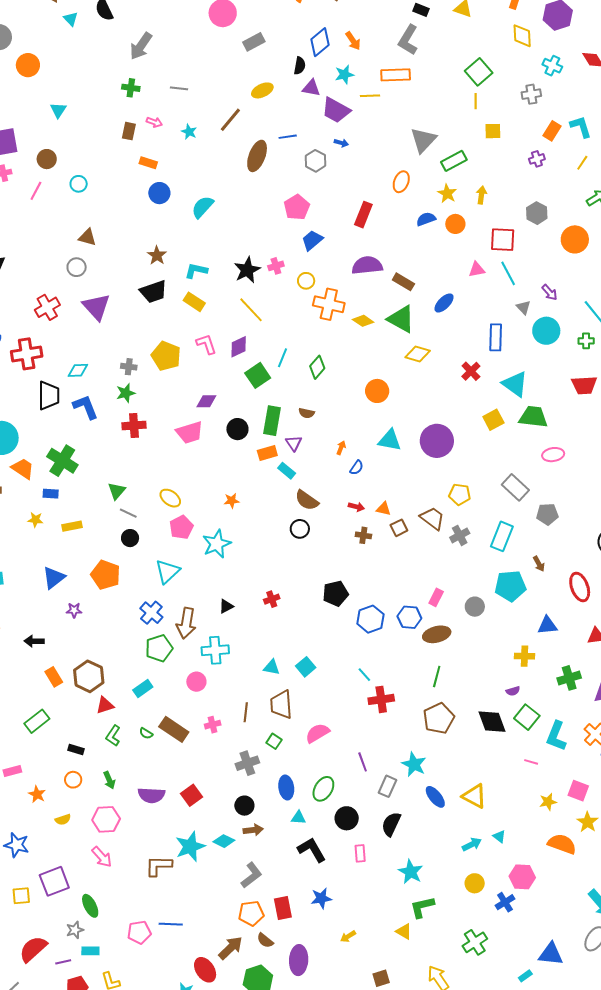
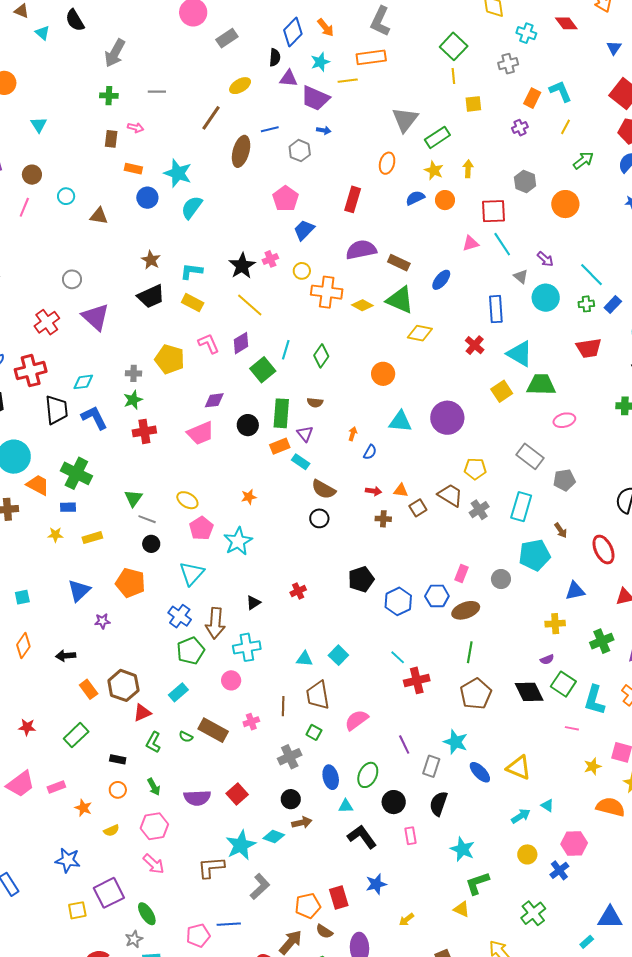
cyan star: (189, 132) -> (178, 173), moved, size x1.8
brown triangle: (87, 237) -> (99, 216), moved
gray L-shape: (251, 875) -> (260, 887), moved

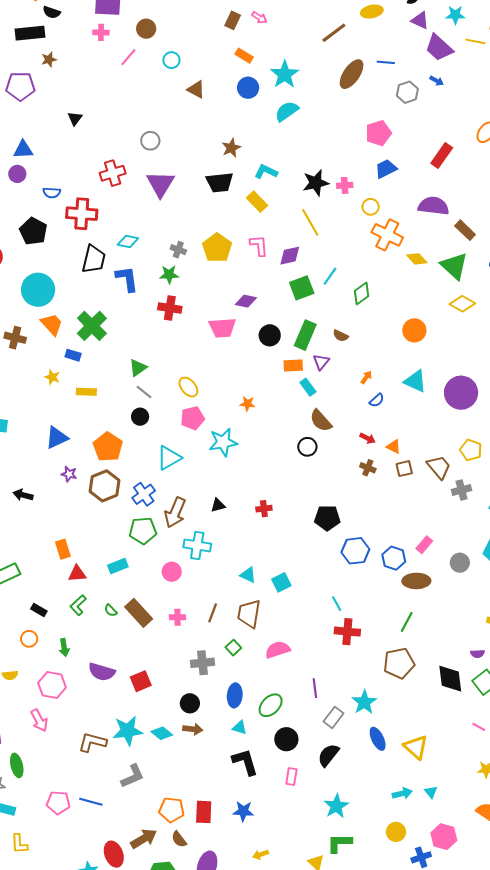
brown hexagon: (123, 685) -> (105, 486), moved
orange rectangle: (89, 689) -> (63, 549), moved

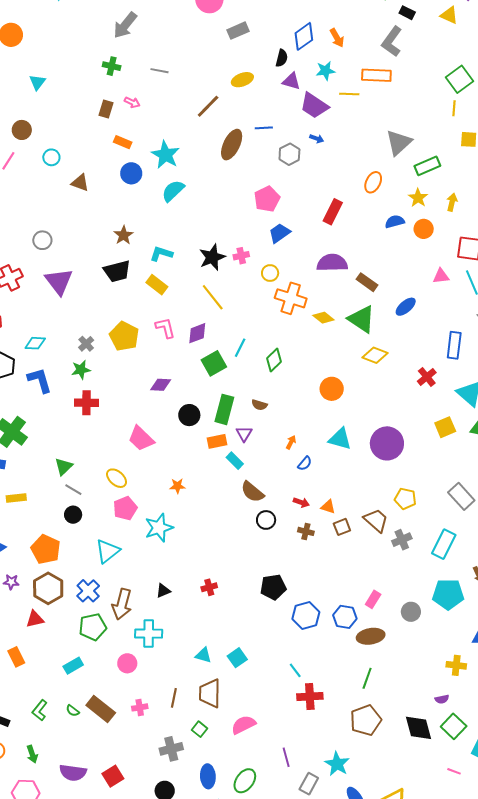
gray cross: (178, 250) -> (86, 344), turned 35
pink trapezoid: (222, 328) -> (141, 438), moved, turned 56
black circle: (307, 447) -> (266, 520), moved
red triangle: (77, 574) -> (35, 619), moved

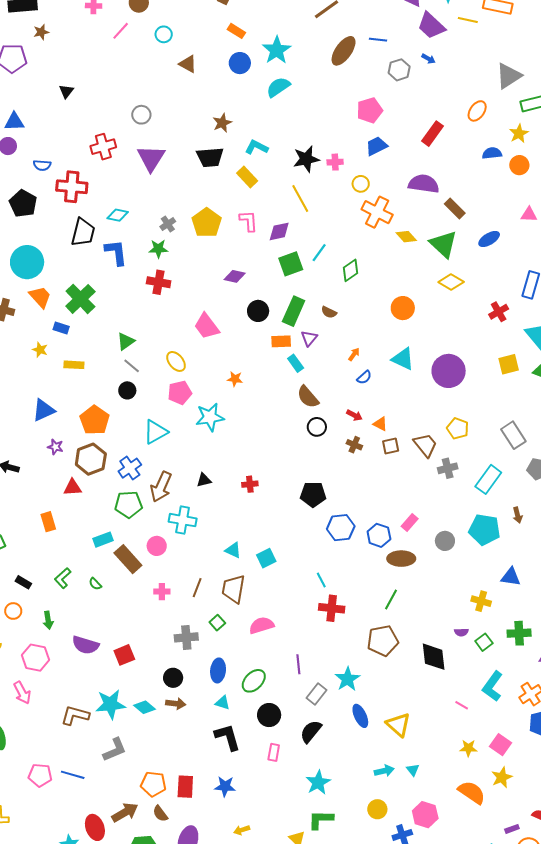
brown rectangle: (101, 709) -> (128, 559), moved
green square: (454, 726) -> (484, 642), moved, size x0.7

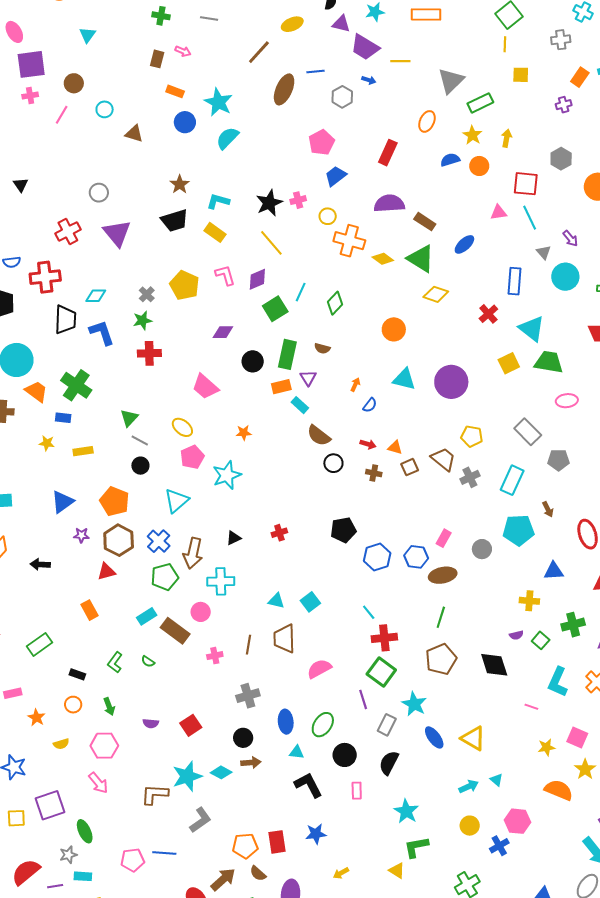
yellow line: (468, 20) -> (400, 61), moved
green square: (217, 623) -> (381, 672), moved, size x1.8
purple semicircle: (85, 645) -> (151, 723), size x0.6

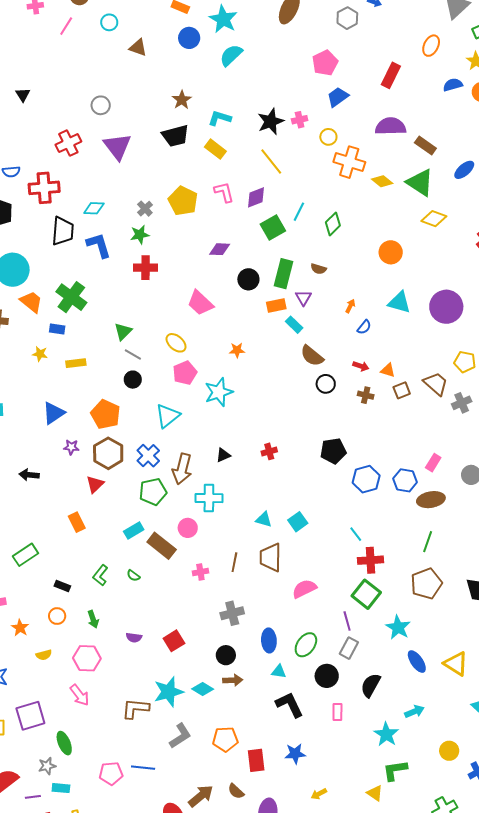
red triangle: (106, 572) -> (95, 484), turned -30
gray rectangle: (387, 725) -> (349, 648), moved
cyan arrow: (469, 787) -> (414, 711), moved
orange pentagon: (245, 846) -> (225, 739), moved

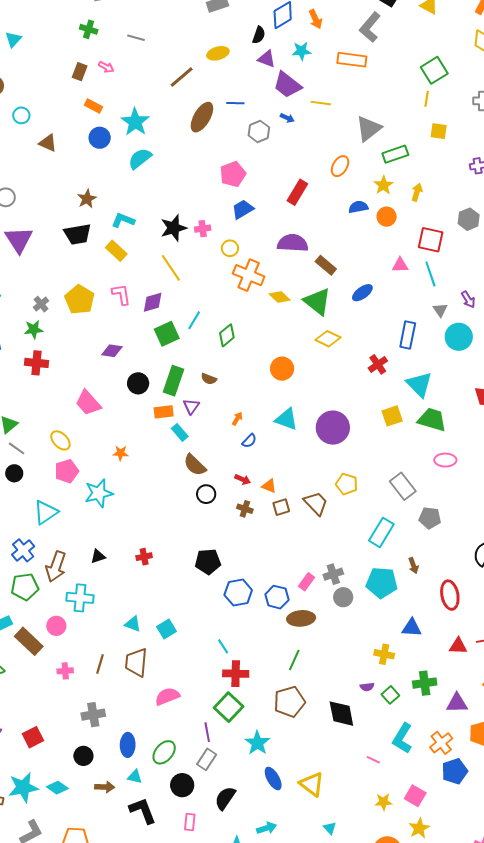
gray cross: (462, 403) -> (333, 574), moved
brown arrow: (233, 680) -> (105, 787), moved

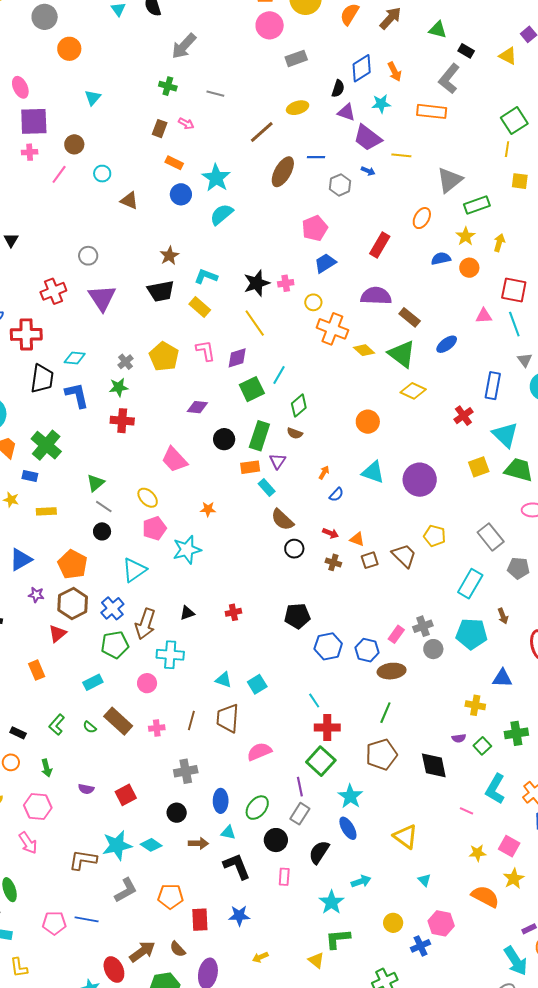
green diamond: (227, 335) -> (299, 406), moved
brown rectangle: (29, 641) -> (118, 721), moved
blue ellipse: (273, 779) -> (348, 828), moved

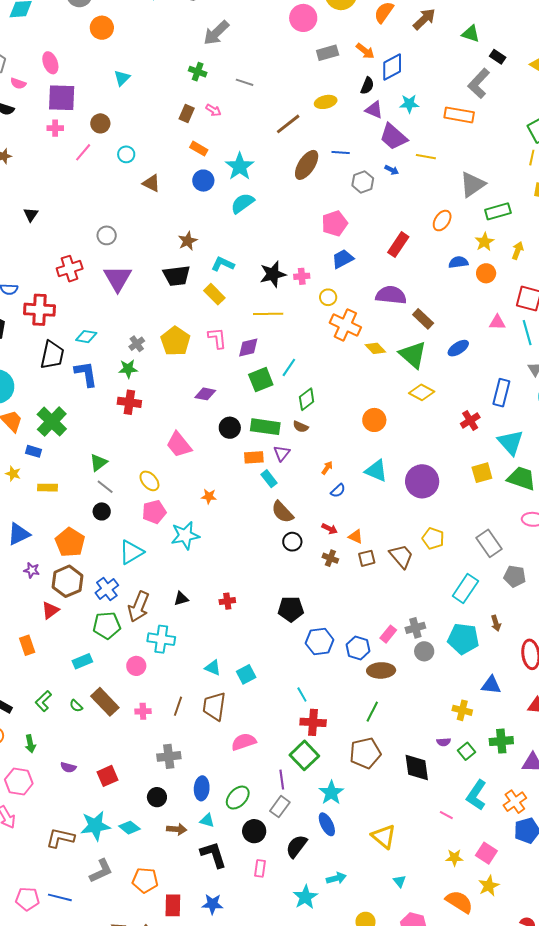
orange arrow: (394, 72) -> (365, 51), moved, turned -30
yellow line: (255, 323) -> (268, 314), turned -60
green rectangle: (259, 436) -> (265, 427), turned 76

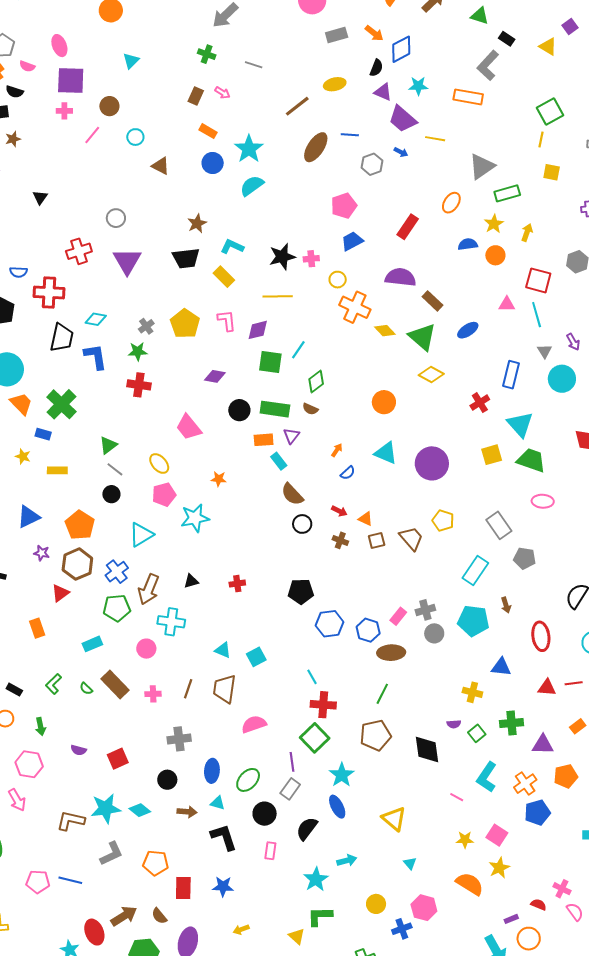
green square: (261, 380) -> (270, 362), turned 30

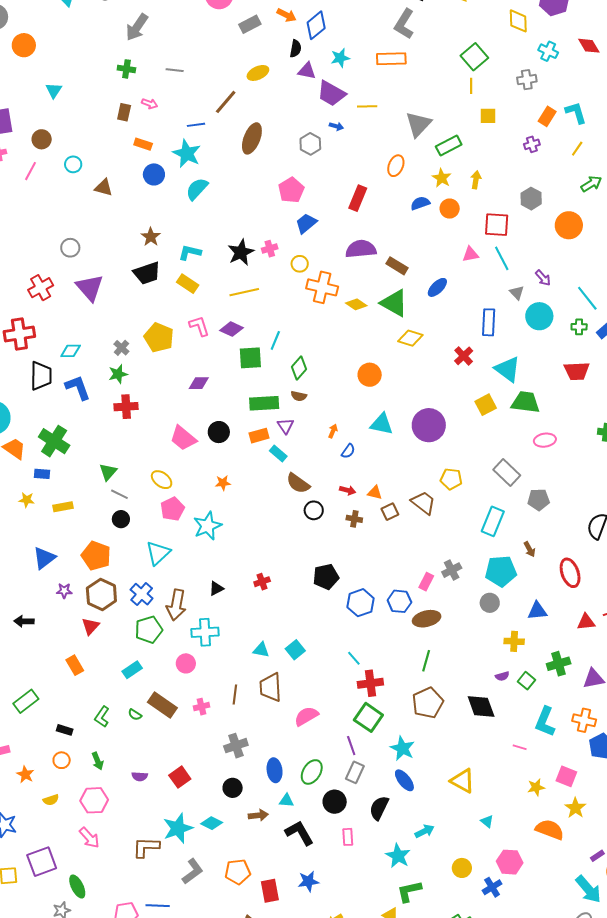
blue line: (350, 135) -> (196, 125), moved
purple diamond: (258, 330) -> (232, 329), turned 50
black circle: (239, 410) -> (219, 432), moved
gray circle: (434, 633) -> (490, 603), moved
orange cross: (525, 784) -> (584, 720), turned -30

